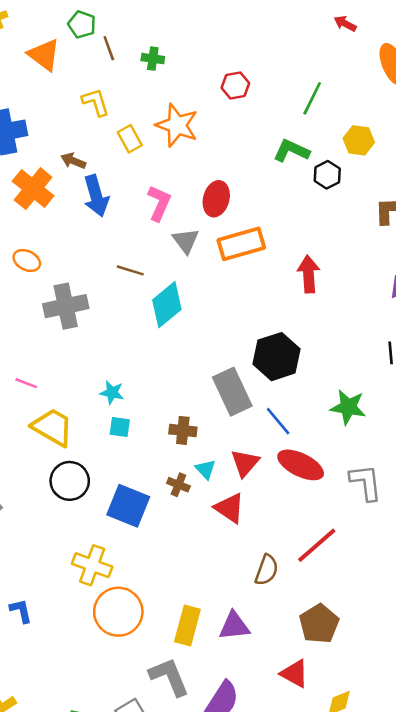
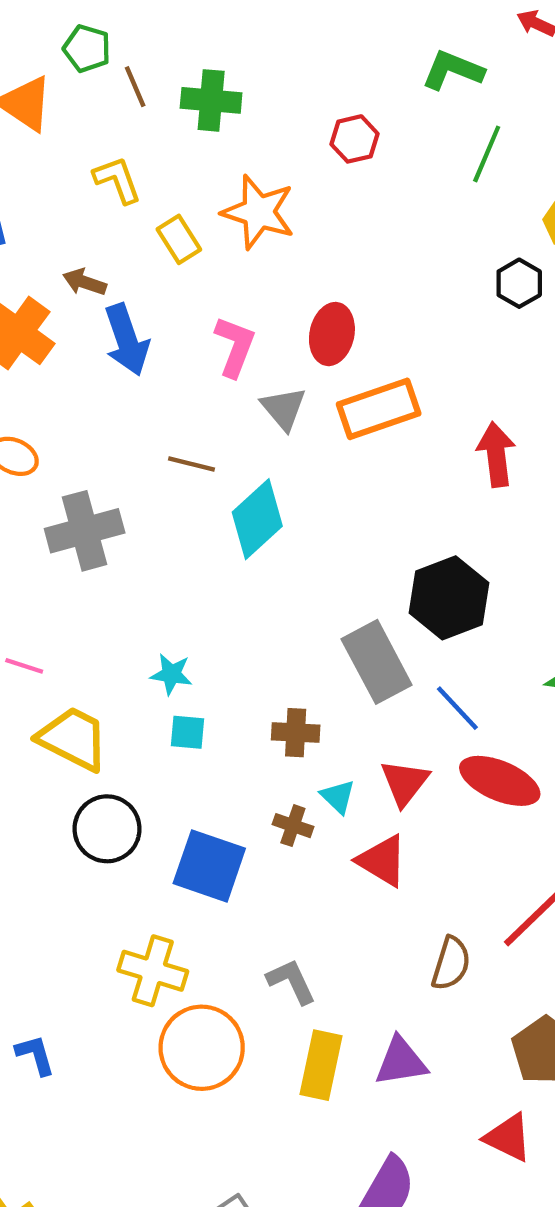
green cross: (153, 59) -> (211, 100), size x1.5
green L-shape: (291, 151) -> (453, 70), moved
gray L-shape: (169, 677) -> (291, 981), moved, size x0.7

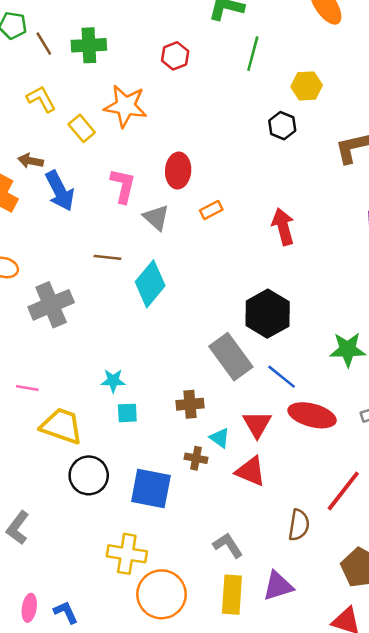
orange rectangle: (379, 409) -> (211, 210), size x0.5
gray L-shape: (291, 981) -> (228, 545), moved

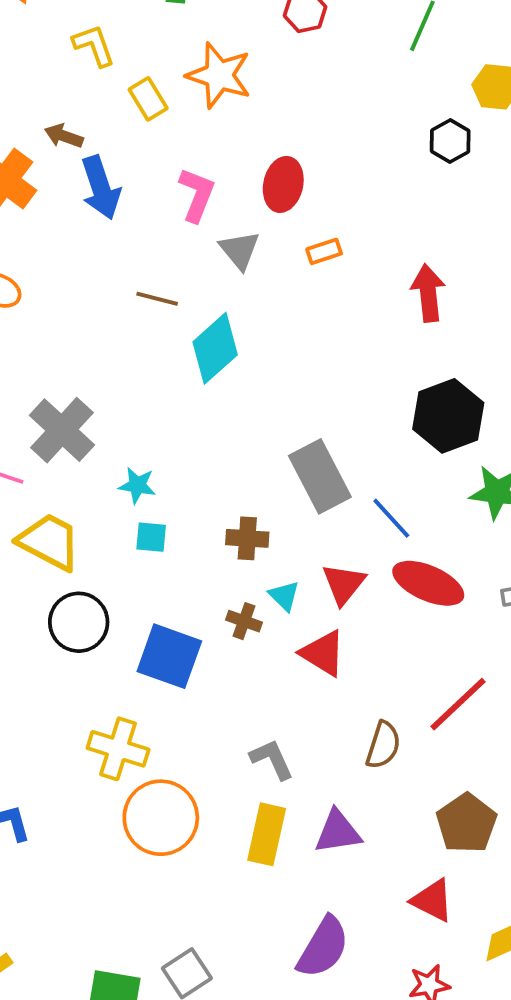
gray cross: (51, 305) -> (62, 430), moved, turned -33
black hexagon: (268, 314) -> (448, 416), moved

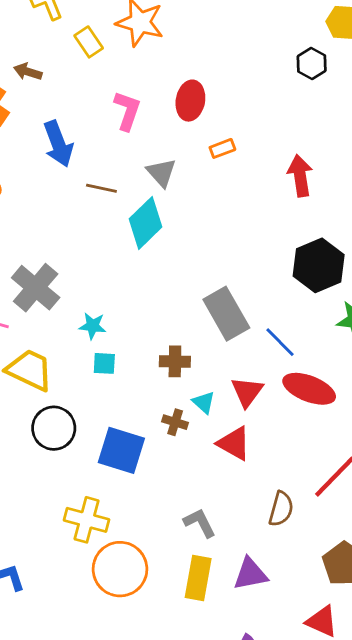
blue arrow: (101, 188) -> (58, 144), moved
gray triangle: (239, 250) -> (161, 173), moved

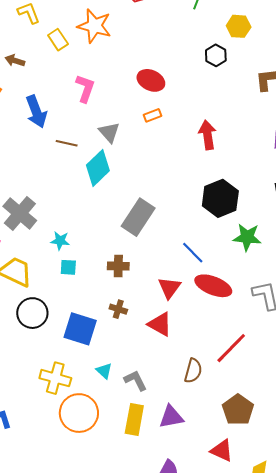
red ellipse: (190, 101) -> (151, 80), moved, turned -76
gray rectangle: (226, 314) -> (138, 217), moved, turned 63
cyan triangle: (204, 402) -> (104, 371), moved

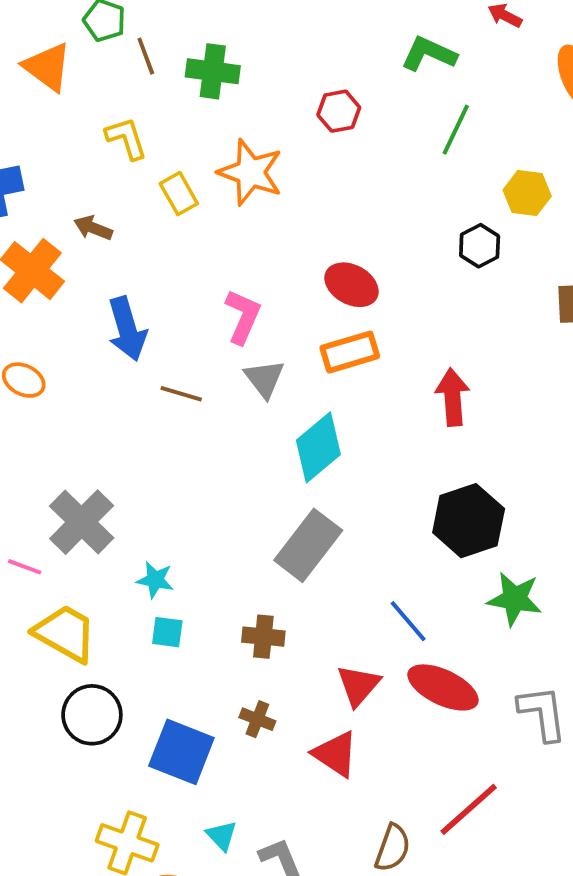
pink L-shape: (85, 88) -> (243, 317), moved
orange rectangle: (153, 115) -> (350, 352), size x1.6
cyan diamond: (98, 168) -> (318, 447), moved

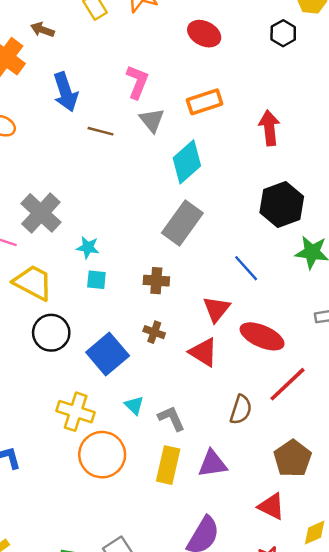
red ellipse: (352, 285) -> (204, 34), moved
red ellipse: (443, 687) -> (262, 336), moved
blue square: (181, 752) -> (108, 354), turned 30

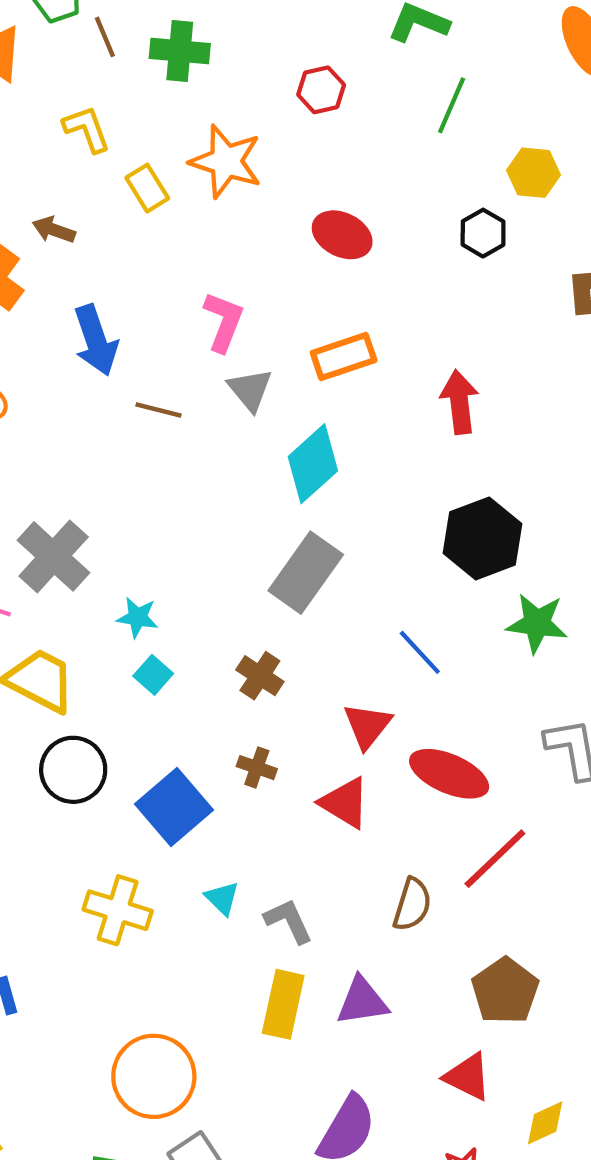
cyan square: (96, 280) -> (153, 675), turned 36
brown cross: (156, 281) -> (260, 676), turned 30
orange circle: (102, 455) -> (154, 1076), moved

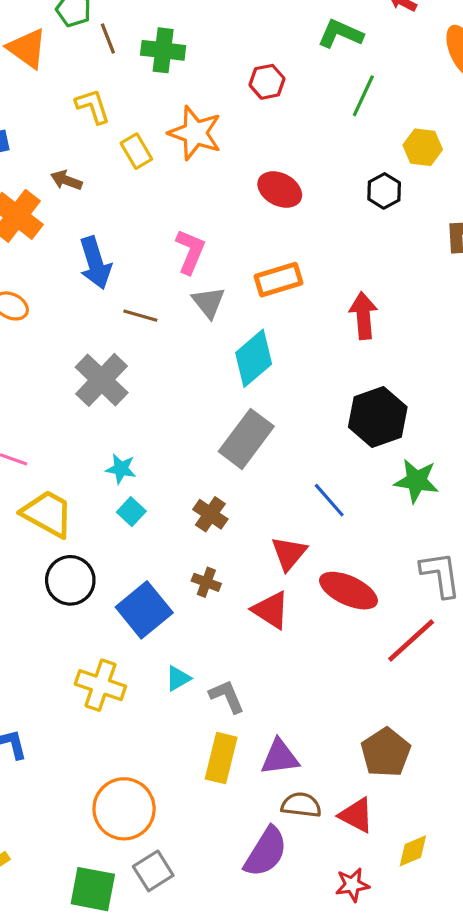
gray cross: (54, 556) -> (102, 380), moved
red line: (495, 859) -> (411, 640), moved
cyan triangle: (222, 898) -> (178, 678), turned 44
brown semicircle: (412, 904) -> (301, 805), moved, turned -102

